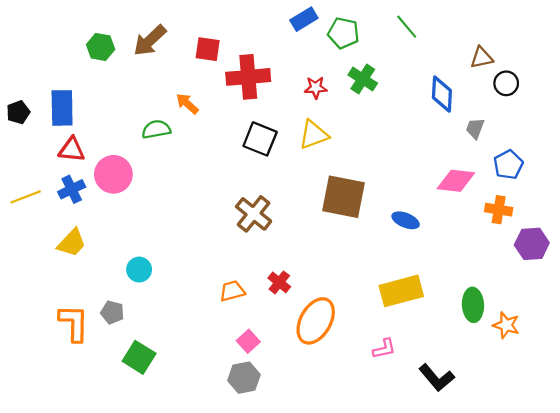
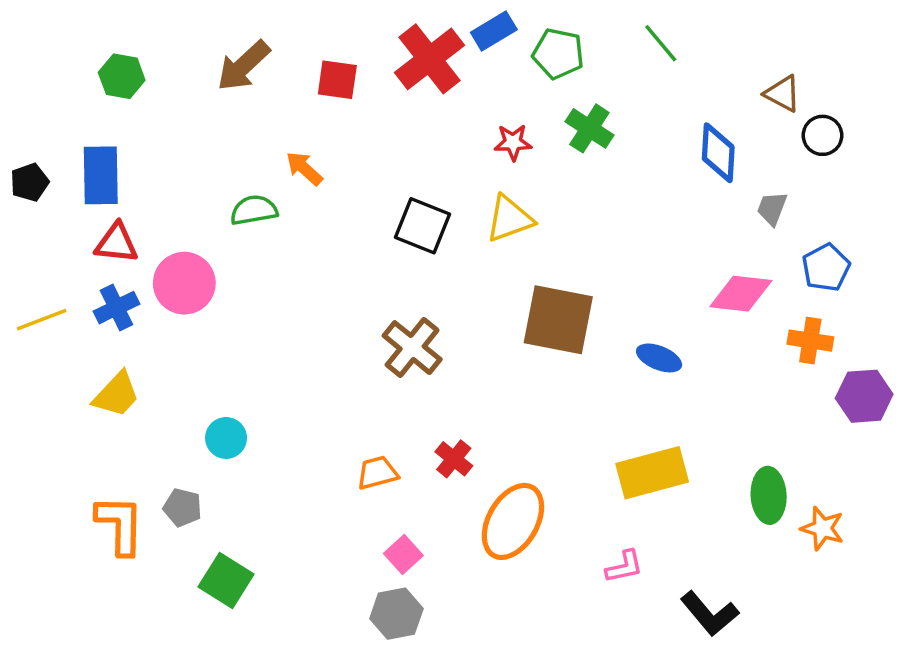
green hexagon: (101, 47) -> (122, 76), moved
brown triangle: (482, 58) -> (783, 94), turned 40
red cross: (248, 77) -> (429, 59), moved, turned -33

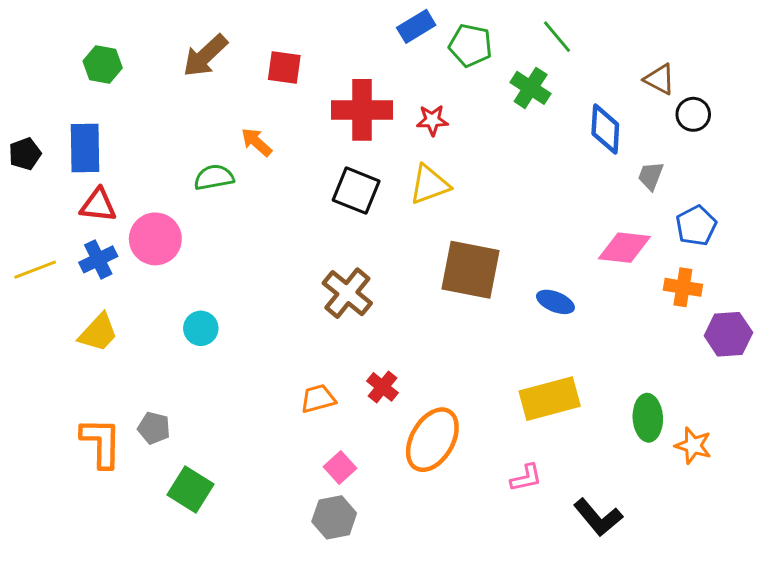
red cross: (429, 59) -> (362, 110), moved, turned 38
green cross: (589, 128) -> (531, 88), moved
cyan circle: (226, 438) -> (201, 328), moved

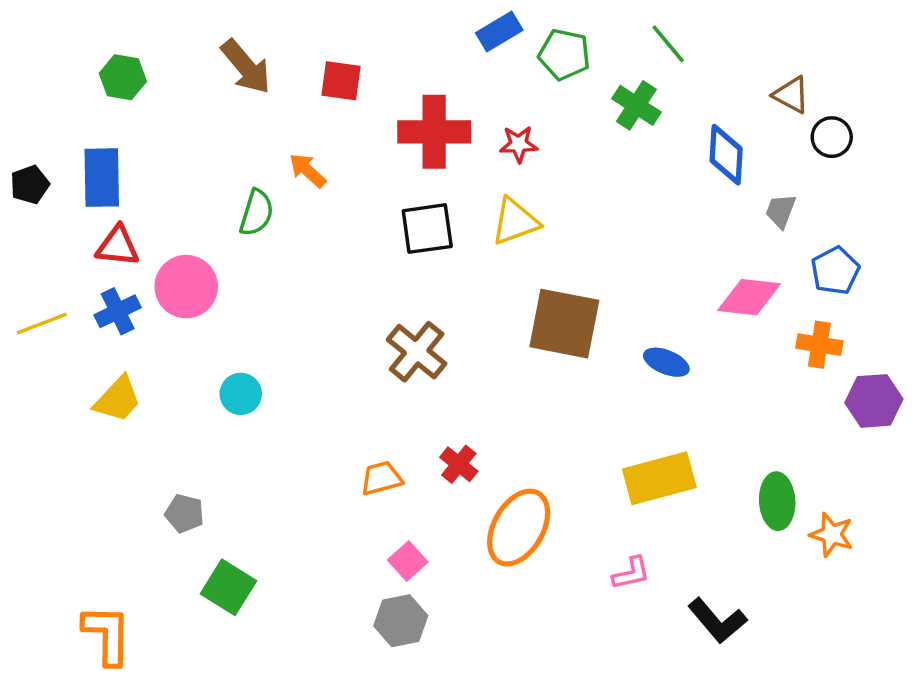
brown arrow: (205, 56) -> (246, 67), turned -87
green semicircle: (214, 177) -> (257, 213), turned 117
black square: (356, 191) -> (427, 229), turned -30
orange L-shape: (101, 443) -> (107, 635), moved

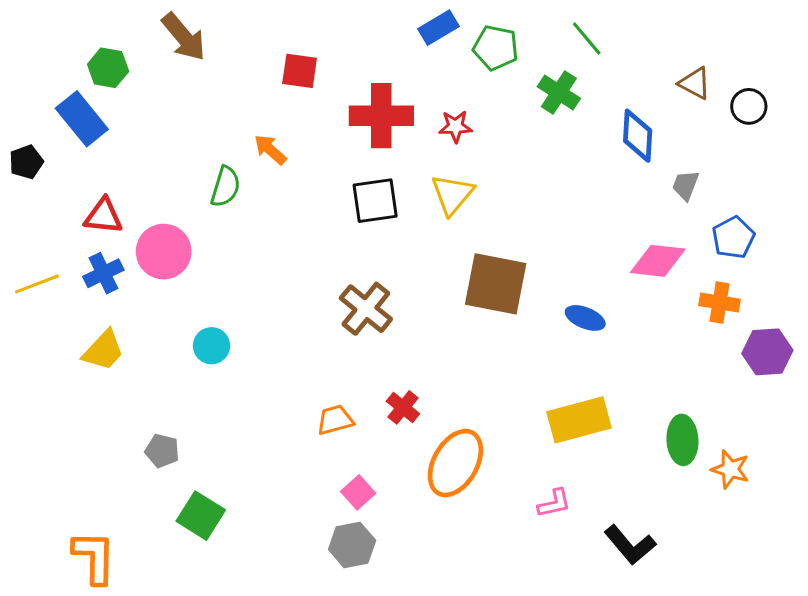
brown arrow: (246, 67) -> (184, 37), moved
black circle: (832, 137) -> (749, 106), moved
blue rectangle: (102, 178) -> (82, 119), moved, turned -38
yellow triangle: (515, 222) -> (452, 194), turned -30

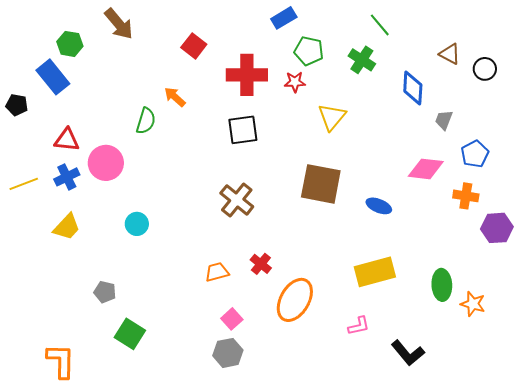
green pentagon: (496, 48) -> (309, 51), moved
red square: (300, 71) -> (194, 46), turned 30
black pentagon: (26, 162) -> (17, 105), turned 30
yellow triangle: (452, 194) -> (332, 117), moved

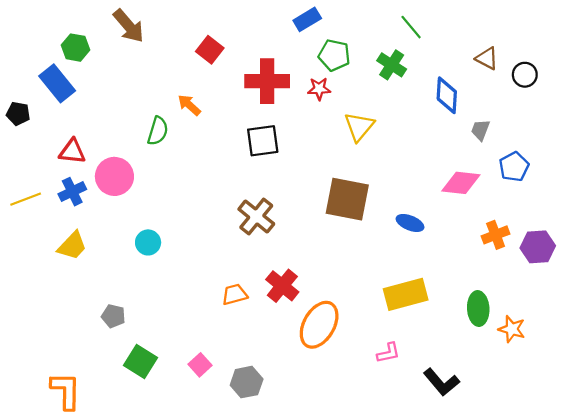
orange cross: (466, 196) -> (496, 235), moved, turned -30
red cross: (261, 264) -> (282, 286), size x1.4
pink square: (232, 319) -> (200, 365), moved

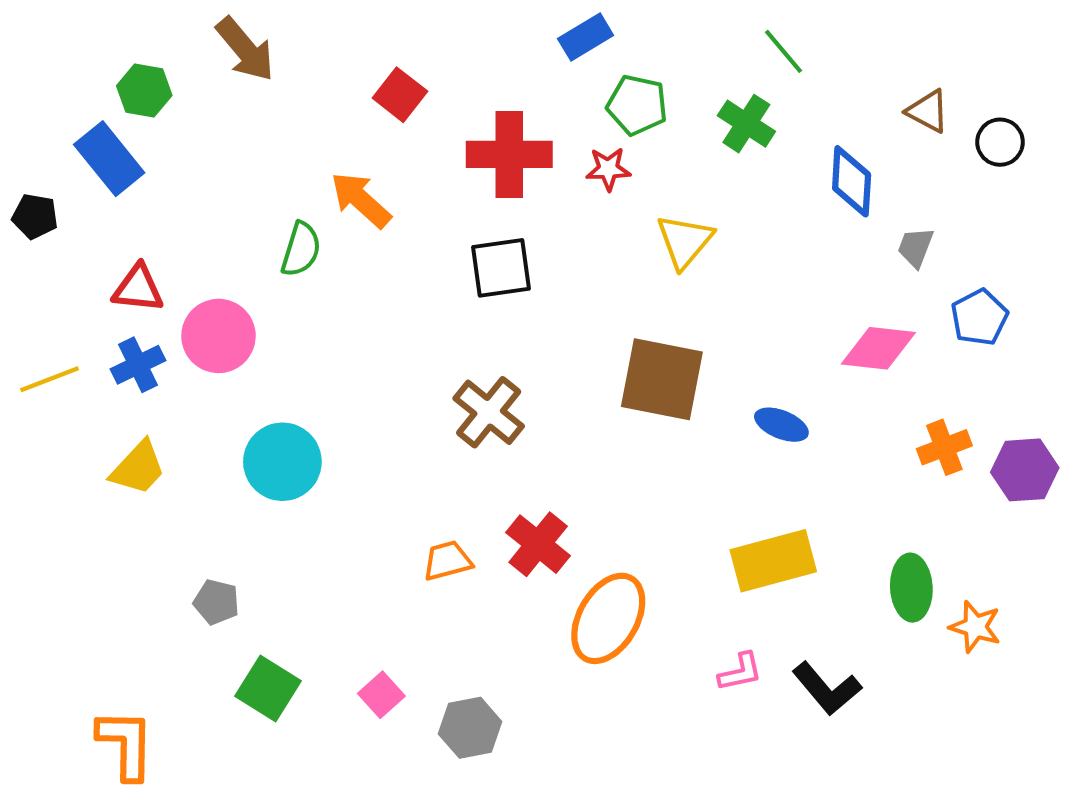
orange arrow: (189, 105) -> (361, 200), size x1.4
cyan circle: (148, 242) -> (282, 462), size x1.6
black L-shape: (441, 382) -> (827, 689), moved

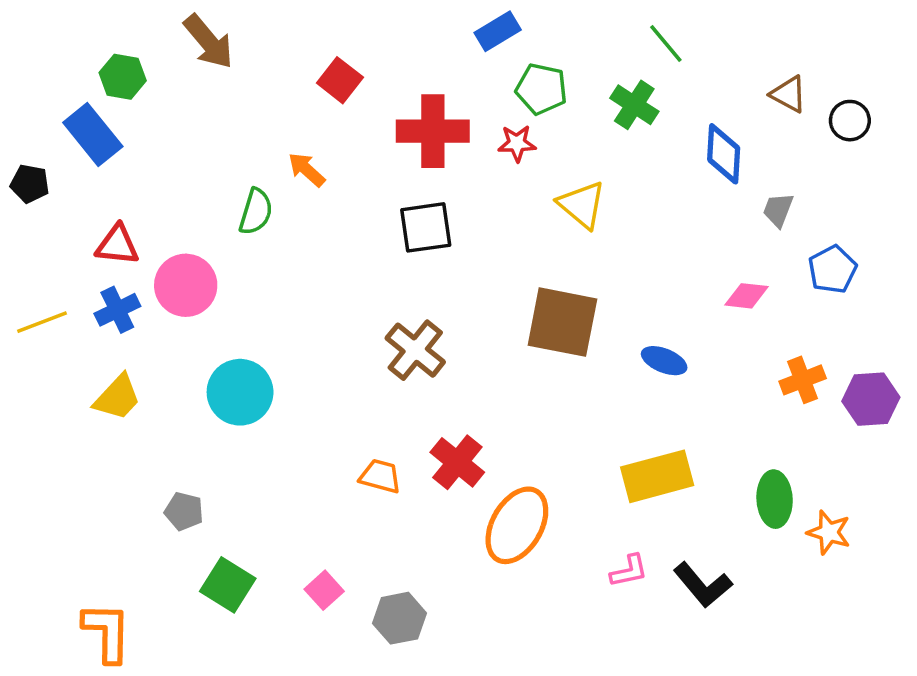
orange arrow: (361, 200) -> (307, 170), size x0.7
yellow triangle: (685, 241) -> (582, 205), turned -30
pink diamond: (878, 348) -> (746, 296), size x0.7
orange trapezoid: (447, 561) -> (380, 476), turned 30

